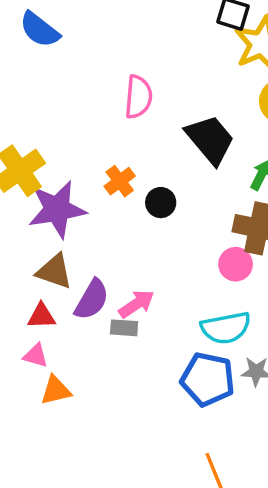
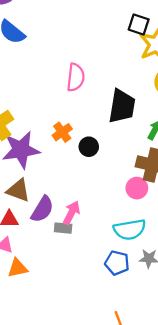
black trapezoid: (210, 140) -> (122, 106), turned 48
pink arrow: (137, 304) -> (72, 213), turned -30
blue pentagon: (208, 379) -> (117, 263), size x0.7

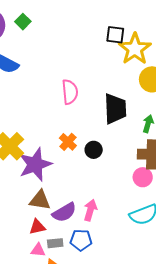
purple semicircle: (42, 209) -> (64, 212), turned 40
gray rectangle: (63, 228) -> (55, 243), moved
blue pentagon: (117, 263) -> (81, 240), moved

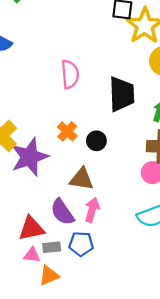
brown triangle: (40, 200) -> (82, 179), moved
purple semicircle: (64, 212) -> (62, 212), turned 85
red triangle: (37, 227) -> (31, 228), size x1.4

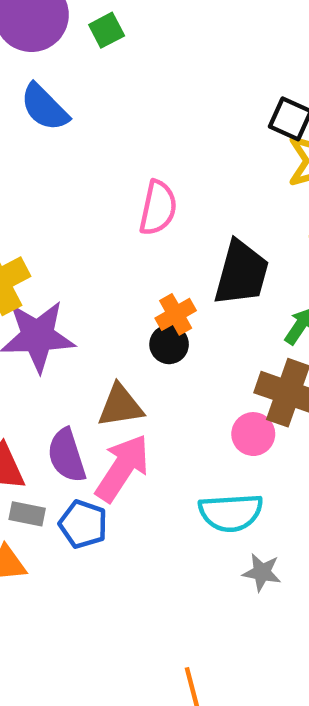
orange cross: (67, 131) -> (176, 314), moved
brown triangle: (82, 179) -> (120, 406), turned -35
pink arrow: (92, 210) -> (122, 468), size x1.5

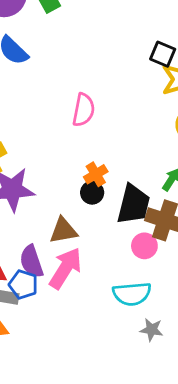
black trapezoid: (241, 273) -> (133, 204), moved
blue pentagon: (83, 524) -> (23, 285), moved

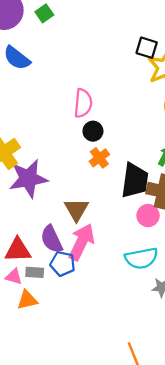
black circle: (92, 193) -> (93, 131), moved
brown triangle: (63, 231) -> (76, 210), turned -44
blue pentagon: (23, 285) -> (63, 264), moved

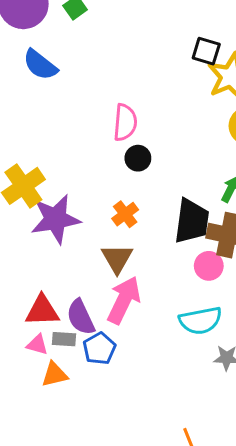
orange cross: (99, 158) -> (125, 214), moved
purple semicircle: (52, 239) -> (81, 317), moved
blue pentagon: (63, 264) -> (99, 349), moved, turned 30

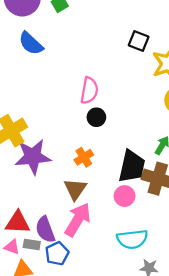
black square: (206, 51) -> (139, 41), moved
pink circle: (209, 266) -> (125, 196), moved

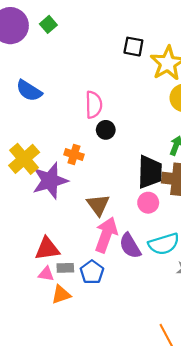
blue semicircle: (31, 43) -> (29, 91), moved
orange cross: (84, 157) -> (74, 155), moved, turned -30
purple semicircle: (45, 230) -> (130, 246), moved

